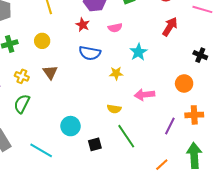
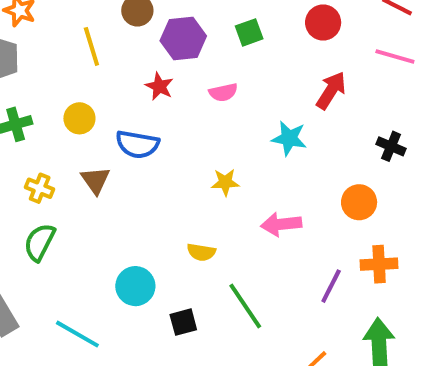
cyan star: (138, 52) -> (289, 138), moved, turned -30
blue semicircle: (90, 53) -> (137, 144), moved
yellow semicircle: (114, 109) -> (201, 252), moved

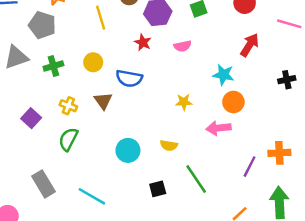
black cross: (391, 146) -> (287, 80), turned -35
orange circle: (359, 202) -> (233, 102), moved
cyan circle: (135, 286) -> (128, 150), moved

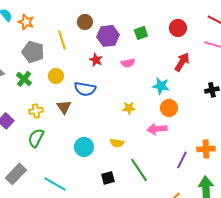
gray pentagon: (42, 25) -> (33, 52), moved
green cross: (53, 66) -> (24, 79), turned -35
yellow cross: (68, 106) -> (36, 111), turned -32
gray rectangle: (44, 184) -> (16, 174), turned 75

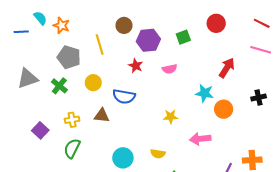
red circle: (178, 28) -> (216, 23), moved
brown triangle: (64, 107) -> (102, 116), turned -49
orange circle: (169, 108) -> (224, 109), moved

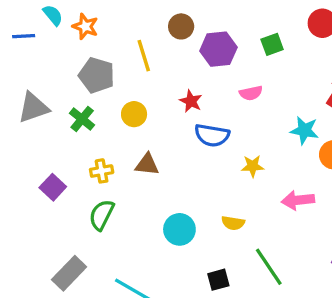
red star: (136, 66) -> (191, 101), moved
blue semicircle: (124, 96) -> (212, 135), moved

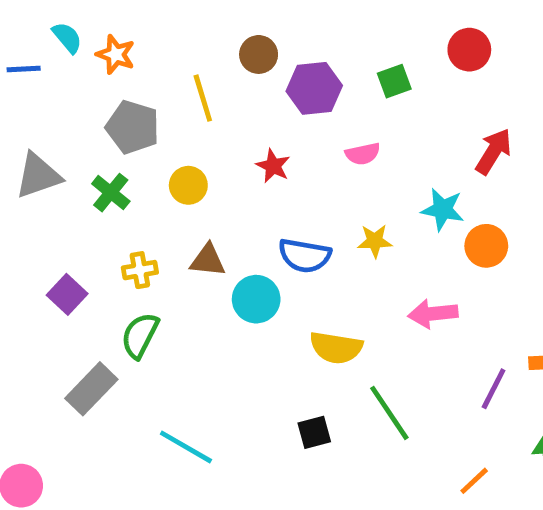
blue semicircle: (212, 135) -> (305, 256), moved
yellow star: (253, 166) -> (375, 241), moved
yellow semicircle: (233, 223) -> (336, 348), size x1.5
cyan circle: (179, 229) -> (256, 299), moved
gray rectangle: (69, 273) -> (91, 389), moved

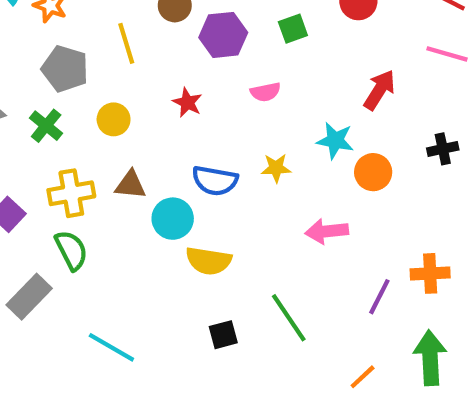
yellow cross: (140, 270) -> (71, 193), size x1.5
green semicircle: (140, 335) -> (71, 250), turned 126
yellow semicircle: (336, 348) -> (209, 261), moved

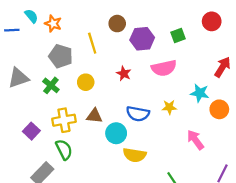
pink semicircle: (266, 92) -> (164, 68), size x1.6
pink arrow: (327, 231) -> (195, 140), turned 60

